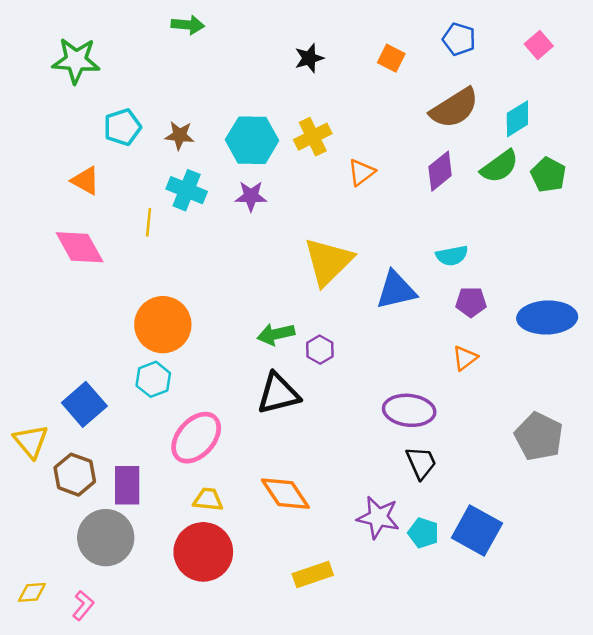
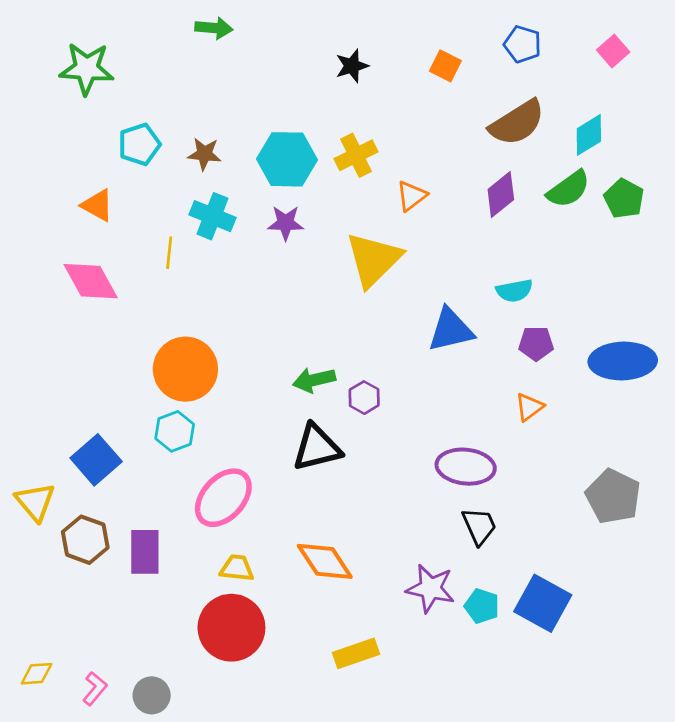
yellow triangle: (328, 262) -> (374, 259), moved
gray circle: (106, 538) -> (152, 695), moved, size x0.6

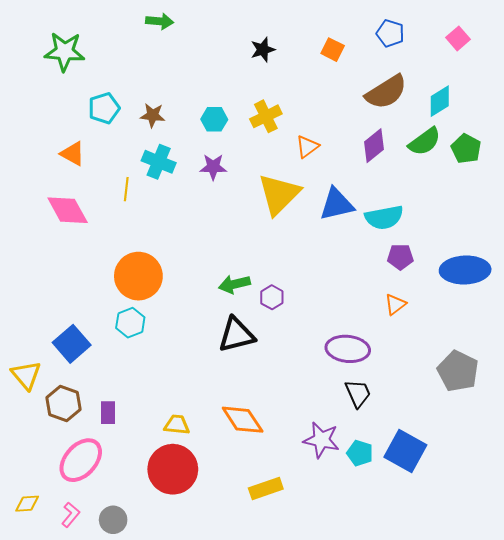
cyan hexagon: (287, 159) -> (214, 119), size x0.6
cyan semicircle: (514, 291) -> (384, 217), size x1.4
blue triangle: (451, 330) -> (337, 204), moved
pink ellipse: (223, 498) -> (81, 460), moved
purple rectangle: (145, 552) -> (108, 413), size x0.7

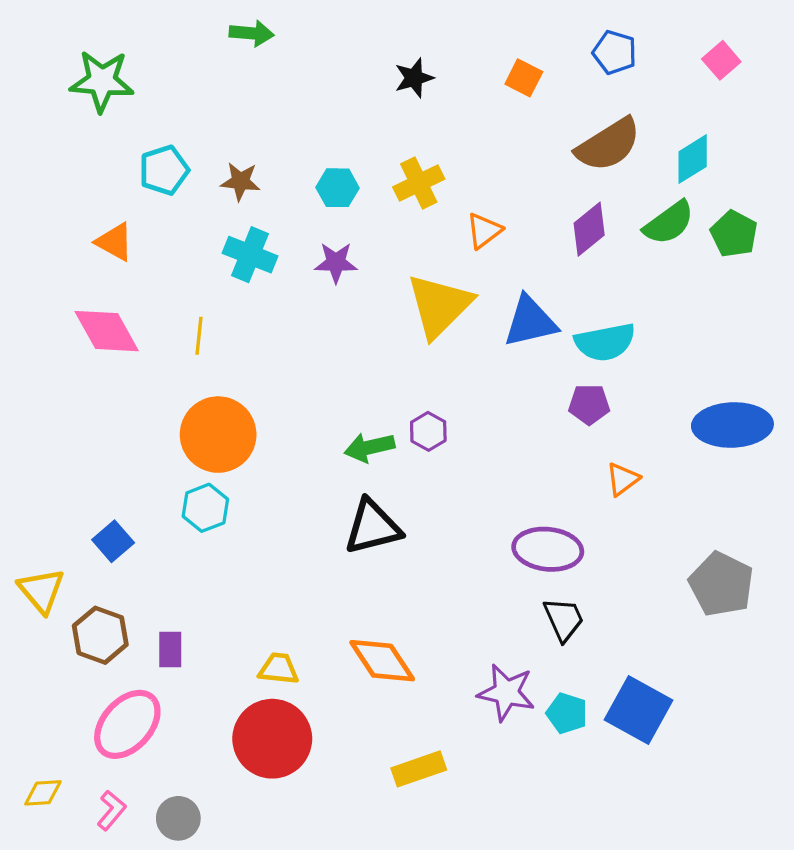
yellow line: (126, 189) -> (199, 336), moved
purple pentagon: (400, 257) -> (589, 404), moved
purple hexagon: (272, 297) -> (428, 431), moved
blue square: (72, 344) -> (113, 541), size x0.7

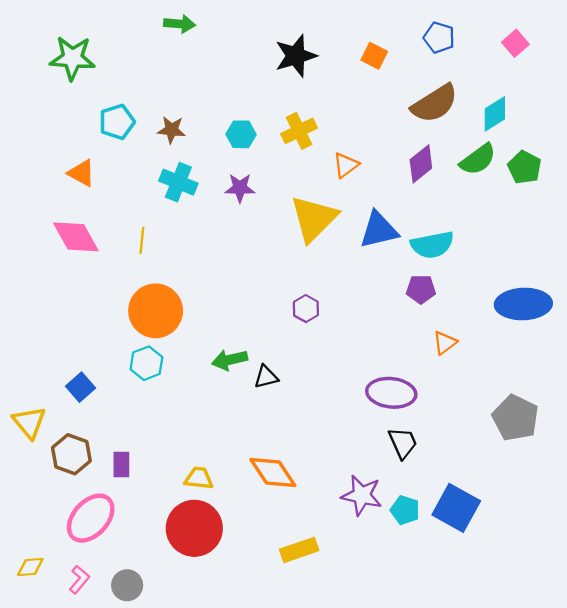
black star: (414, 78) -> (296, 56), size x1.5
green arrow: (369, 447) -> (230, 360), moved
black triangle: (373, 527) -> (266, 377), size x0.6

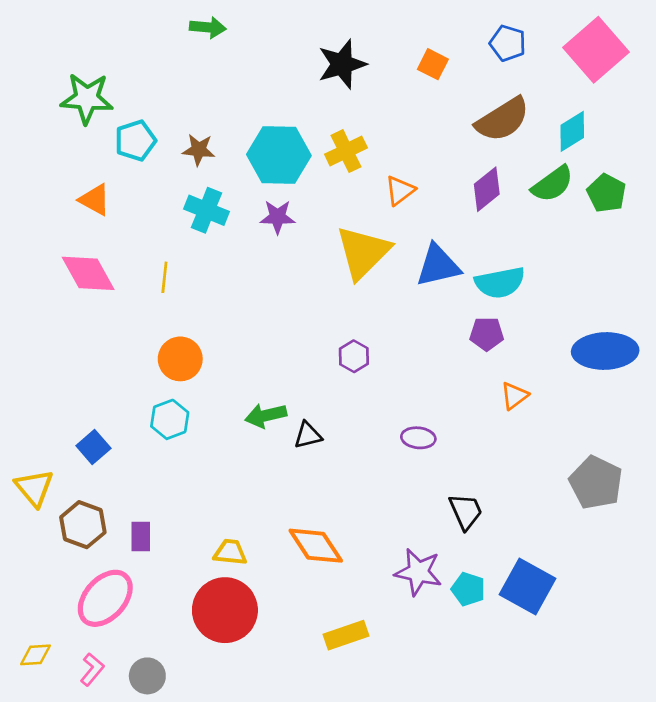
pink square: (515, 43) -> (596, 50), size x2.0
green star: (72, 58) -> (87, 98), moved
cyan hexagon: (241, 134) -> (279, 155), size x1.8
orange circle: (156, 311) -> (180, 359), size x0.7
purple ellipse: (391, 393) -> (418, 438), moved, size x0.6

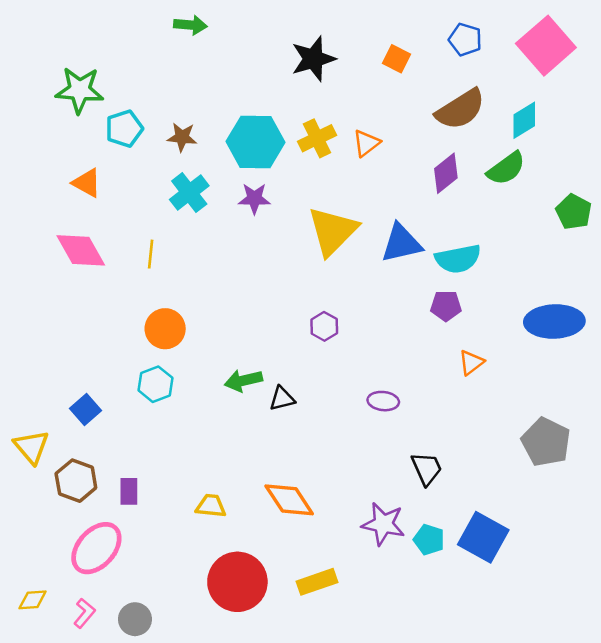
orange triangle: (400, 191) -> (366, 143), moved
green pentagon: (606, 193) -> (574, 212), moved
cyan cross: (207, 210) -> (189, 193), turned 30
red circle: (225, 610) -> (237, 582), moved

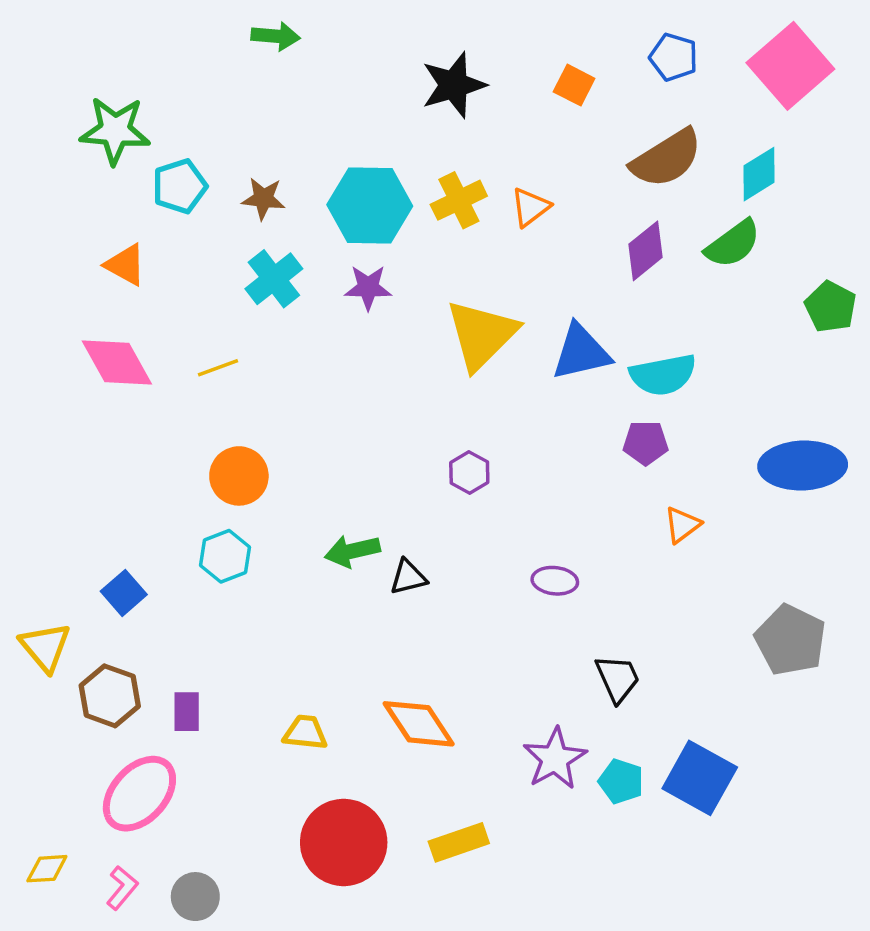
yellow line: (151, 254) -> (218, 368), turned 64
purple star: (383, 524) -> (555, 759), turned 30

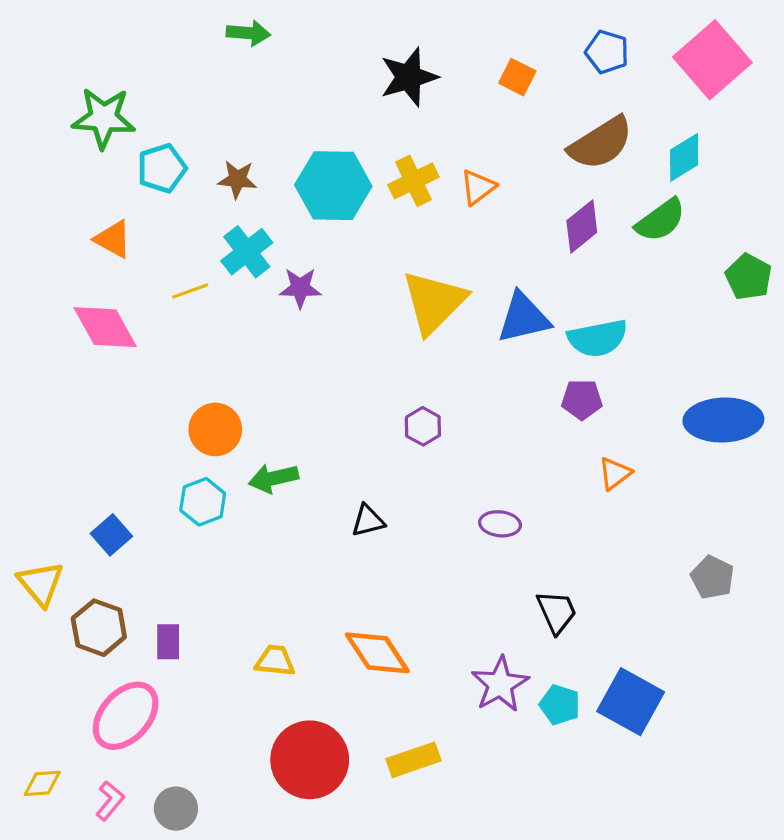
purple star: (368, 287) -> (300, 288), moved
yellow line: (218, 368) -> (190, 291), moved
green arrow: (352, 551) -> (273, 478), moved
gray pentagon: (790, 640) -> (712, 577), size x0.7

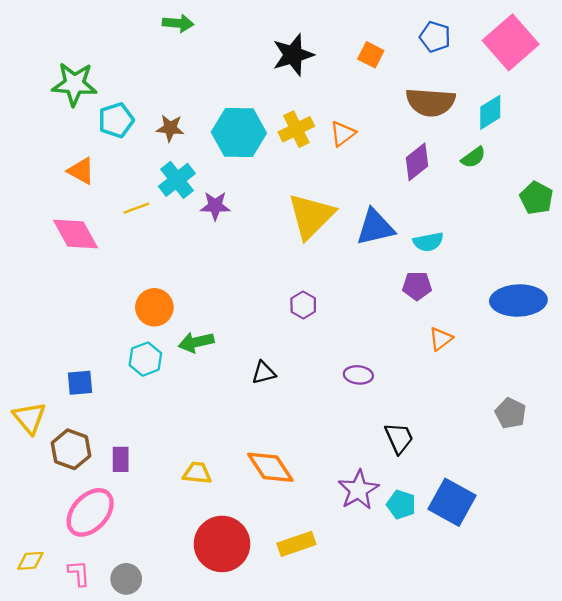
brown semicircle: (601, 143) -> (431, 102), turned 36
green semicircle: (660, 220) -> (473, 157), size x0.7
cyan semicircle: (598, 338) -> (428, 242), size x0.7
blue square: (111, 535) -> (80, 383), turned 36
pink L-shape: (110, 801) -> (79, 573), turned -44

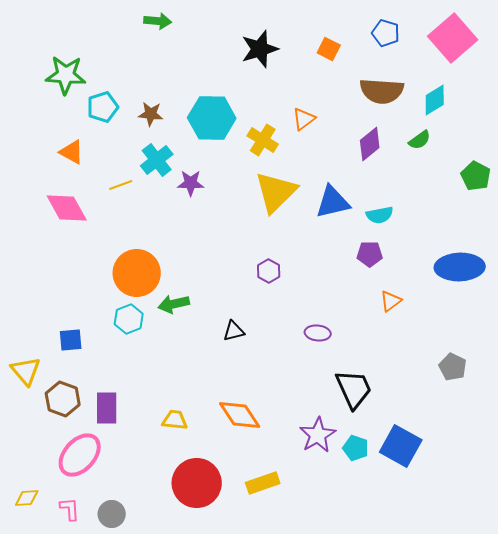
yellow cross: (296, 129) -> (263, 140), moved, turned -32
orange circle: (154, 307) -> (137, 273), size x1.4
black trapezoid: (399, 438) -> (354, 389), size x1.4
purple rectangle: (121, 459) -> (107, 408), size x1.4

